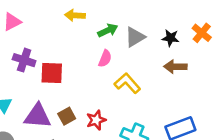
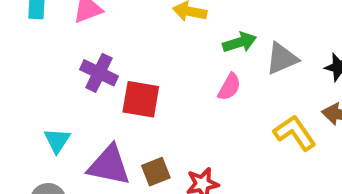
yellow L-shape: (127, 83) -> (295, 133), moved

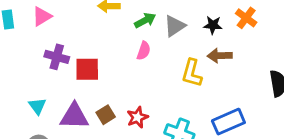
yellow L-shape: (295, 133) -> (192, 73), turned -120

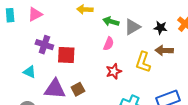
green arrow: (145, 20) -> (111, 21), turned -140
cyan triangle: (37, 106) -> (29, 72), moved, turned -32
red star: (137, 117) -> (114, 71), moved

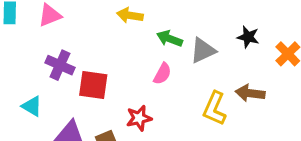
black star: (160, 28) -> (248, 37), moved
red star: (114, 71) -> (139, 118), moved

